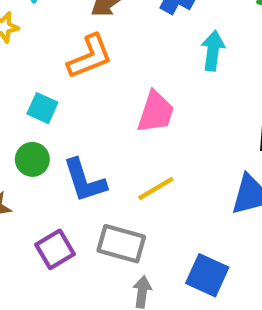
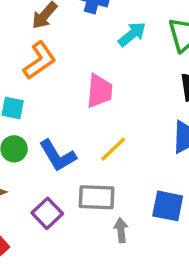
cyan arrow: (213, 51) -> (132, 34), turned 56

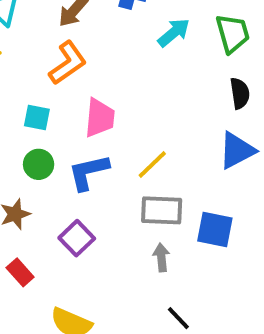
pink trapezoid: (100, 91) -> (100, 118), moved
blue L-shape: (58, 156) -> (88, 172), turned 108
gray rectangle: (97, 197) -> (162, 210), moved

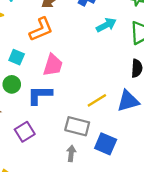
yellow line: (152, 164) -> (97, 100), moved

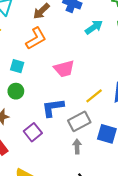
pink trapezoid: (53, 65) -> (64, 69), moved, turned 65
blue L-shape: (40, 95) -> (53, 108), moved
gray rectangle: (77, 126) -> (79, 121), turned -35

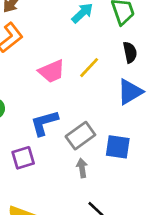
yellow line: (94, 96) -> (89, 68), moved
purple square: (33, 132) -> (23, 158), turned 30

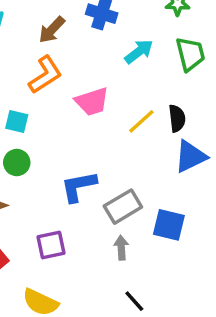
black semicircle: (130, 52) -> (177, 118), moved
pink trapezoid: (52, 71) -> (92, 102), moved
purple square: (23, 158) -> (51, 245), moved

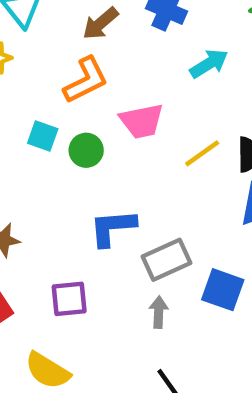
green circle: (17, 163) -> (86, 150), moved

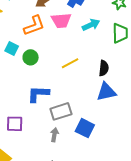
pink trapezoid: (142, 121) -> (61, 20), moved
yellow line: (202, 153) -> (70, 63), moved

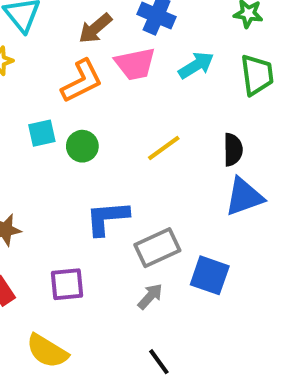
cyan square: (12, 49) -> (42, 133), turned -32
gray arrow: (54, 135) -> (150, 296), turned 40

